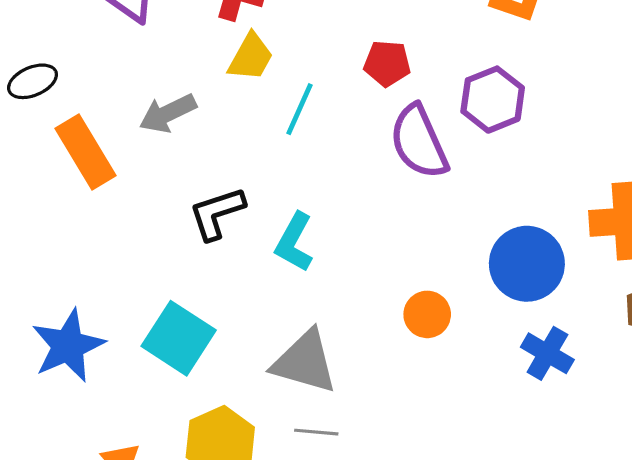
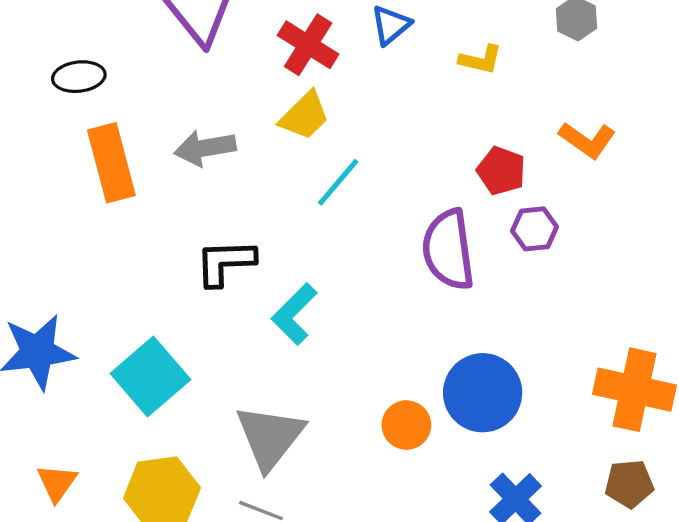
red pentagon: (387, 63) -> (501, 171), moved
purple hexagon: (493, 100) -> (535, 229), size x0.7
blue circle: (527, 264) -> (483, 393), moved
gray triangle: (305, 362) -> (270, 437), turned 36

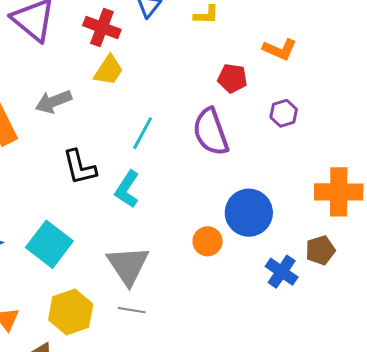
cyan line: (338, 182) -> (143, 133), moved
purple hexagon: (535, 229) -> (284, 113), moved
black L-shape: (225, 262) -> (80, 167), turned -90
brown pentagon: (629, 484) -> (320, 250), moved

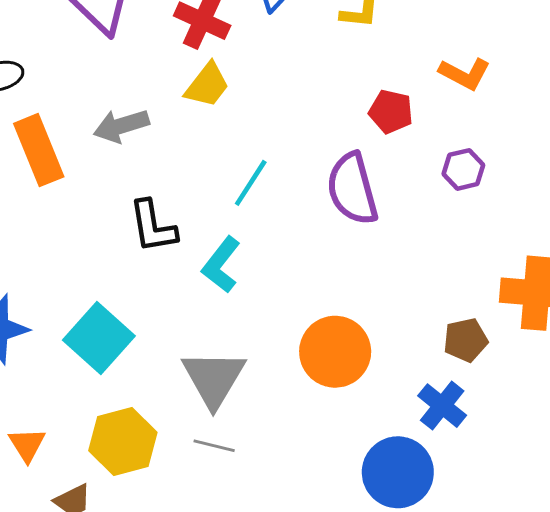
blue circle: (249, 213) -> (398, 472), moved
orange circle: (208, 241) -> (335, 352), size x1.6
brown pentagon: (320, 250) -> (465, 340), moved

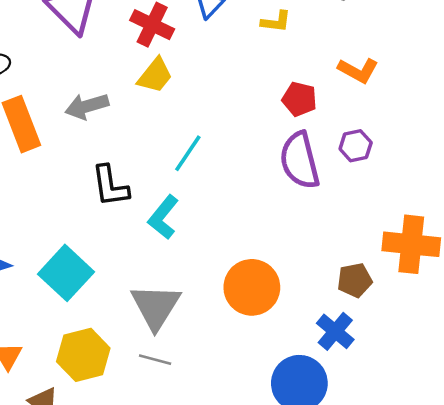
purple semicircle: (352, 189) -> (300, 160), moved

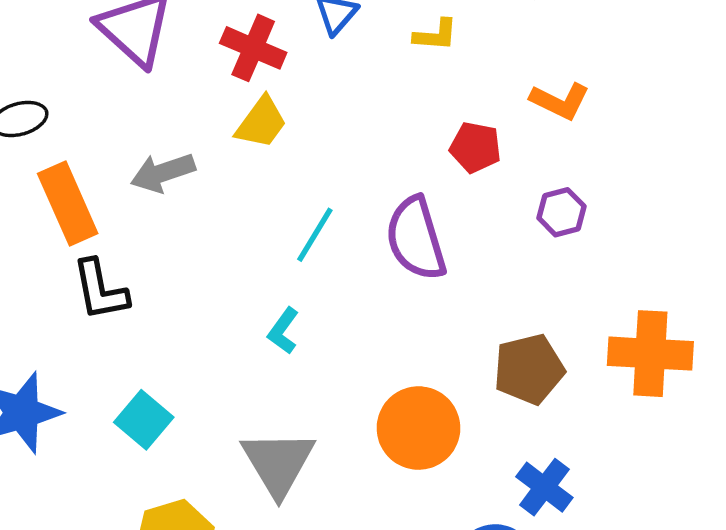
purple semicircle: (300, 160) -> (416, 239), moved
black L-shape: (110, 186) -> (100, 290), moved
cyan L-shape: (163, 217) -> (283, 331), size x0.7
cyan square: (66, 273) -> (144, 420), size x0.7
brown pentagon: (355, 280) -> (529, 369), moved, size x1.4

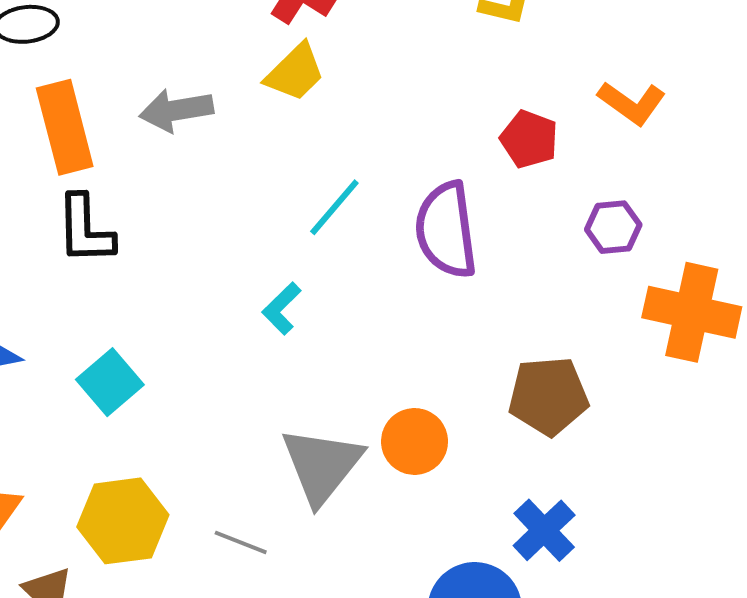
orange cross: (650, 354) -> (692, 312), moved
orange circle: (418, 428) -> (415, 441), size x0.7
gray triangle: (278, 463) -> (322, 465), moved

